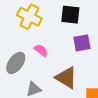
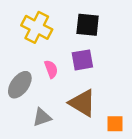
purple square: (82, 43) -> (82, 60), moved
pink semicircle: (41, 50) -> (51, 69), turned 32

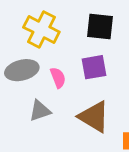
gray ellipse: (20, 85) -> (22, 70), moved, turned 40
gray triangle: (42, 117) -> (40, 111), moved

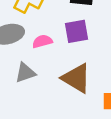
pink semicircle: (58, 78) -> (42, 41), turned -84

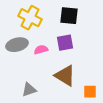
gray triangle: (25, 73) -> (29, 90), moved

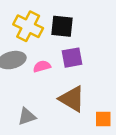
black square: (69, 16) -> (62, 26), moved

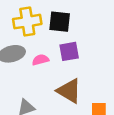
yellow cross: (28, 26) -> (27, 22), turned -36

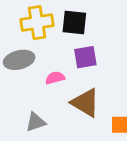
pink semicircle: (40, 60) -> (55, 78), moved

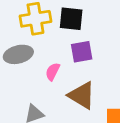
pink semicircle: (55, 78) -> (53, 72), turned -48

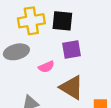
pink semicircle: (53, 72) -> (46, 67), turned -140

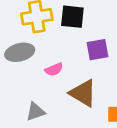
purple square: (72, 50) -> (97, 50), moved

